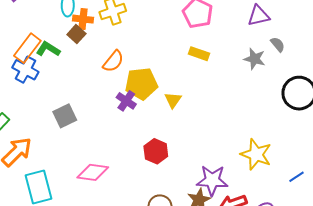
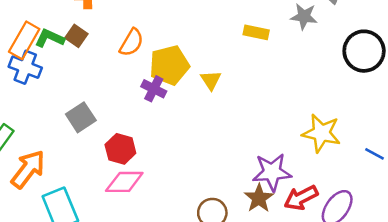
brown square: (76, 34) -> (76, 36), moved
yellow rectangle: (199, 54) -> (256, 32), moved
red hexagon: (156, 151) -> (120, 149), moved
blue line: (296, 177) -> (375, 154), turned 70

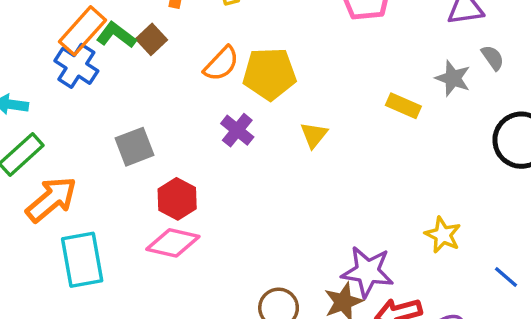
yellow rectangle: (256, 32) -> (403, 106), moved
yellow pentagon: (169, 65) -> (269, 74), moved
yellow star: (321, 133) -> (443, 235), size x0.7

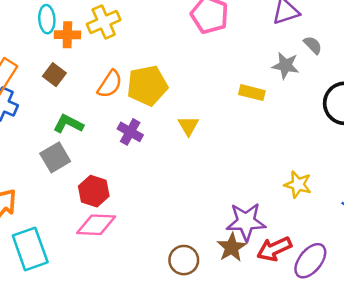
green L-shape: (116, 35) -> (68, 124), moved

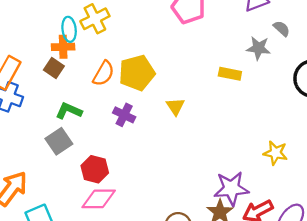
cyan ellipse: (47, 19) -> (69, 29), moved
orange cross: (67, 35) -> (63, 47), moved

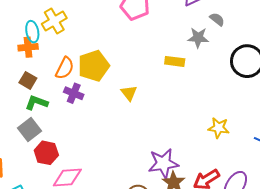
brown square: (54, 68) -> (28, 80), moved
purple cross: (124, 115) -> (74, 93), moved
red hexagon: (95, 169) -> (46, 153), moved
purple star: (231, 188) -> (163, 163), moved

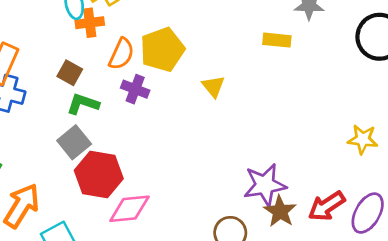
orange cross: (28, 47) -> (90, 23), moved
yellow star: (219, 128) -> (363, 139), moved
red hexagon: (46, 153) -> (99, 175), size x1.4

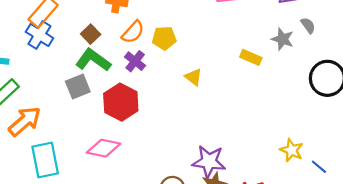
yellow pentagon: (162, 49) -> (164, 38), size x0.7
yellow triangle: (213, 86) -> (193, 77), turned -30
green L-shape: (83, 104) -> (93, 60), size x1.4
red hexagon: (99, 175) -> (121, 102), moved

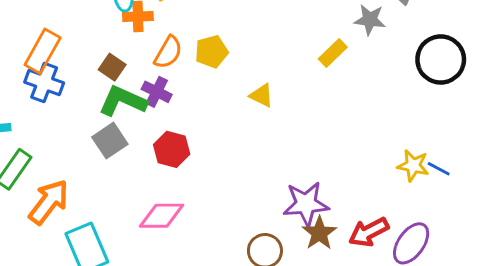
yellow rectangle: (251, 57) -> (333, 53), turned -55
purple cross: (135, 61) -> (157, 92), moved
red hexagon: (121, 102) -> (172, 149), size x0.7
blue line: (319, 167) -> (439, 169), moved

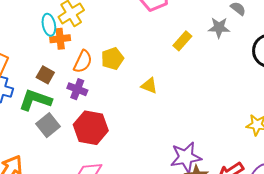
yellow rectangle: (333, 53) -> (182, 41), moved
green L-shape: (123, 101) -> (35, 100), moved
red hexagon: (172, 149) -> (91, 128), size x1.4

